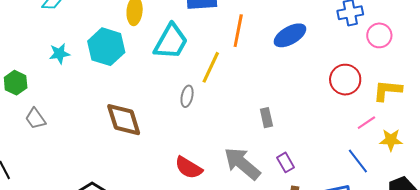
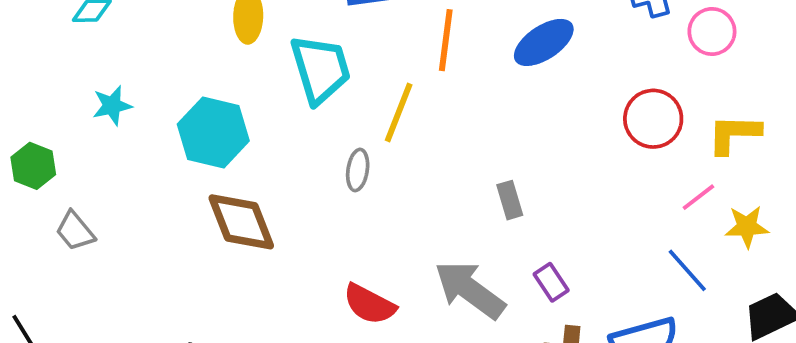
cyan trapezoid: (171, 42) -> (320, 69), turned -42
cyan hexagon: (106, 47) -> (213, 132), moved

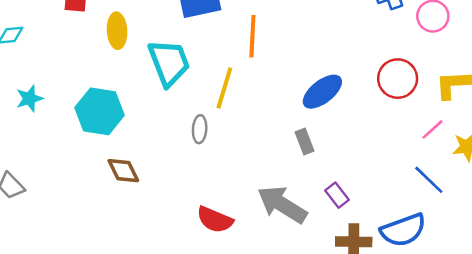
blue ellipse: (544, 42) -> (322, 92), moved
brown diamond: (241, 222) -> (123, 171), size x0.7

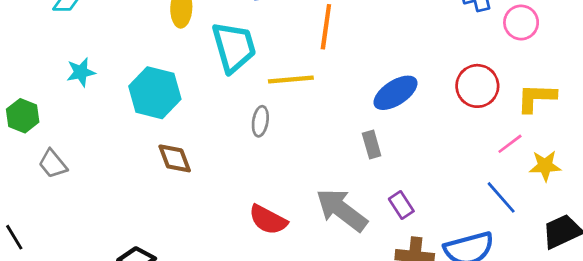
yellow line: (224, 88) -> (291, 79), turned 63

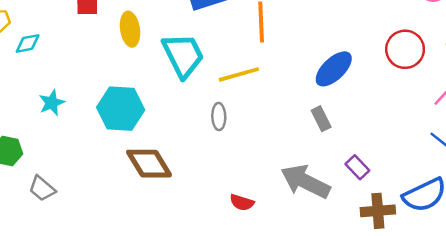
brown diamond: (175, 158) -> (149, 164), size x1.4
red semicircle: (268, 220) -> (242, 202), size x0.7

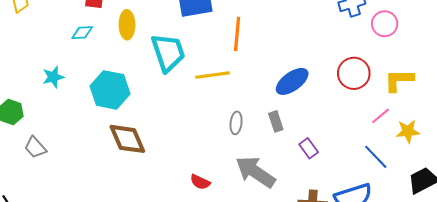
cyan diamond: (28, 43) -> (82, 33), moved
gray ellipse: (219, 117) -> (236, 123), moved
purple rectangle: (357, 167) -> (309, 148), moved

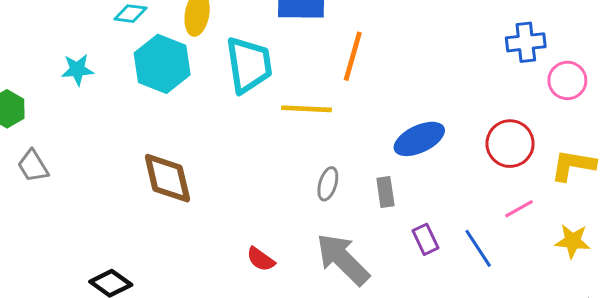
cyan hexagon: (110, 90) -> (162, 64), moved
pink line: (380, 116) -> (519, 209), moved
blue line: (376, 157) -> (478, 248), moved

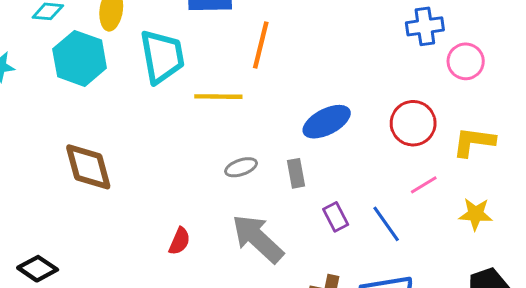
gray ellipse: (328, 184) -> (241, 167), turned 56
red semicircle: (261, 259) -> (179, 241), turned -100

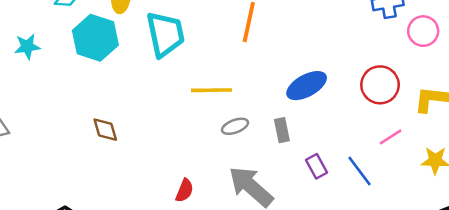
yellow line: (218, 97) -> (212, 90), moved
brown diamond: (88, 167) -> (105, 130), size x0.6

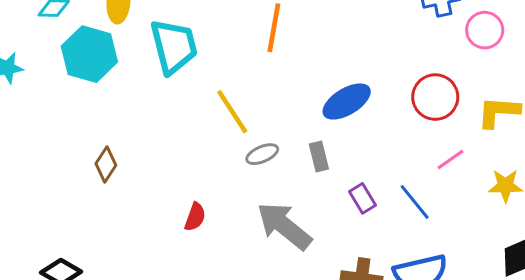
yellow line: (212, 90) -> (232, 112), turned 60
brown diamond: (105, 130) -> (106, 164), turned 52
red semicircle: (184, 190) -> (195, 217), moved

